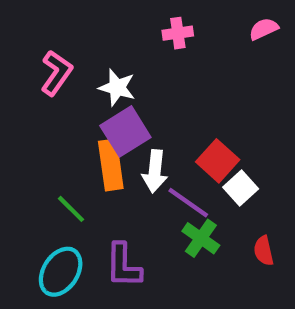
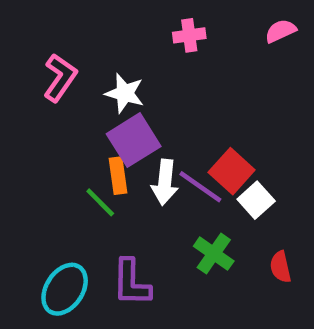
orange rectangle: (111, 165) -> (118, 176), size x0.7
purple line: (188, 203) -> (200, 187), moved
green line: (71, 209) -> (100, 202), moved

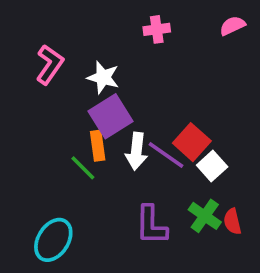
green cross: (214, 254) -> (205, 216), moved
purple L-shape: (131, 282) -> (151, 225), moved

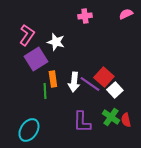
purple square: (111, 116) -> (36, 59), moved
green line: (83, 168) -> (45, 91), turned 42

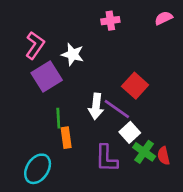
red square: (104, 77) -> (135, 86), moved
orange rectangle: (53, 79) -> (66, 138), moved
white square: (115, 90) -> (130, 132), moved

